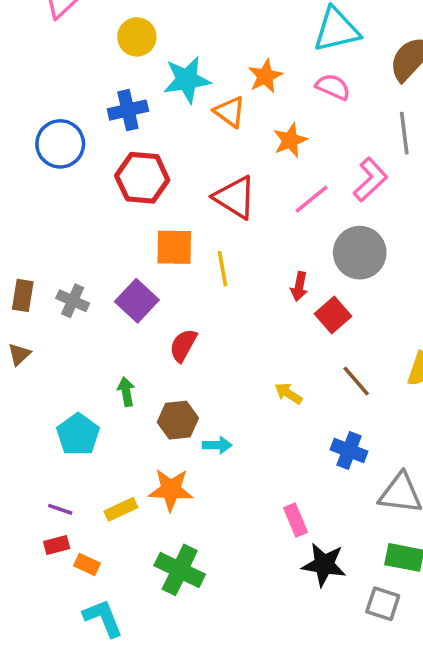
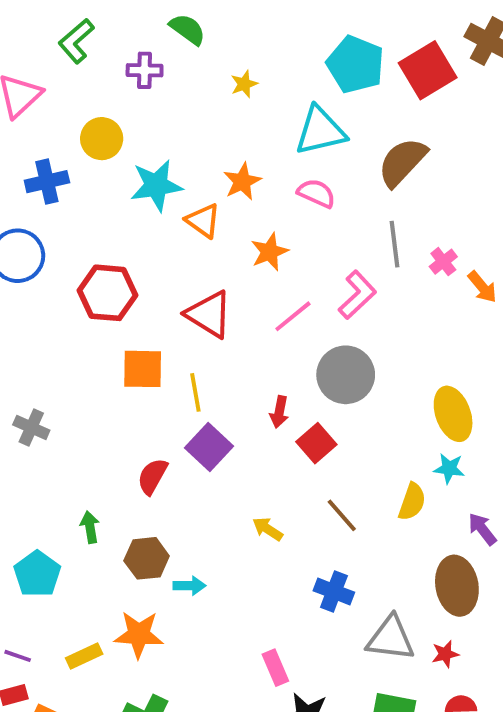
blue cross: (128, 110) -> (47, 182), moved
purple square: (137, 301) -> (209, 447), moved

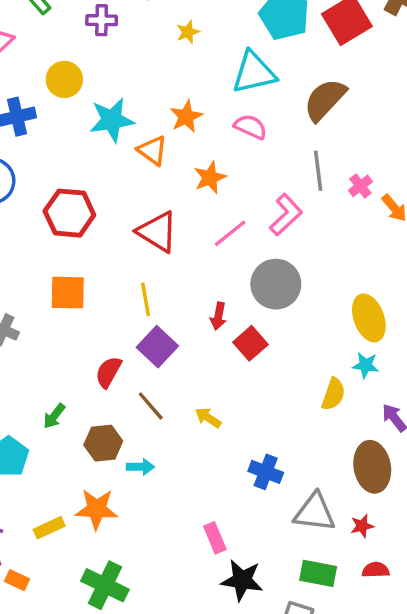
orange square: (143, 369) -> (68, 293), moved
brown line: (342, 515) -> (151, 406), moved
green arrow: (90, 527) -> (54, 416), turned -132

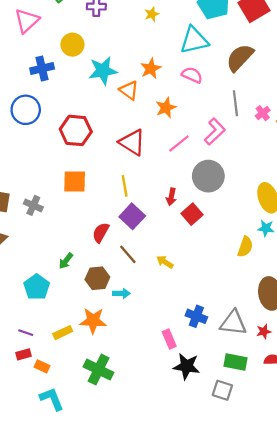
blue cross: (266, 472) -> (196, 316), moved

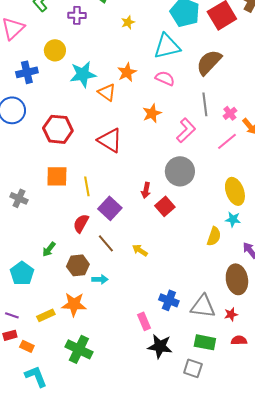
orange star: (166, 108) -> (152, 113), moved
pink line: (179, 143) -> (227, 141), moved
yellow line: (125, 186) -> (87, 186), moved

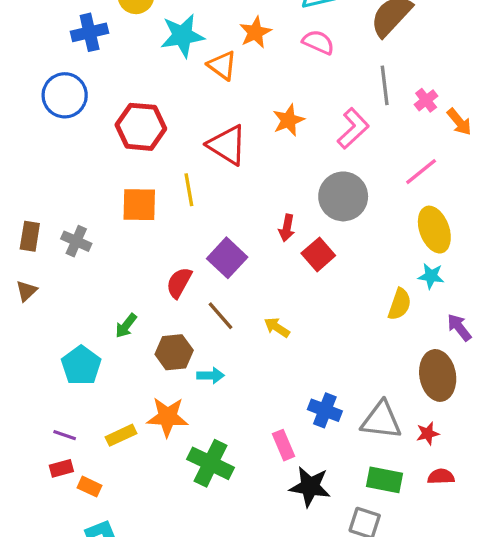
orange star: (152, 113) -> (288, 120), moved
pink line: (227, 141) -> (421, 172), moved
yellow line: (87, 186) -> (189, 190), moved
green cross: (79, 349) -> (211, 463), moved

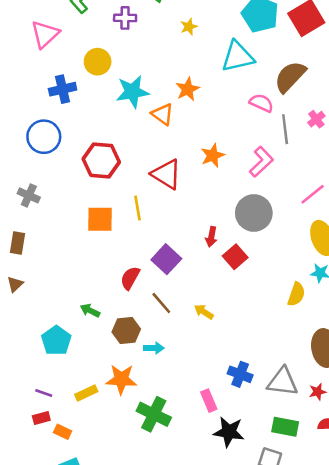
pink semicircle: (318, 42) -> (261, 103), moved
pink cross: (426, 100) -> (316, 119), moved
gray cross: (76, 241) -> (29, 195), moved
green arrow: (126, 326) -> (90, 311), turned 78

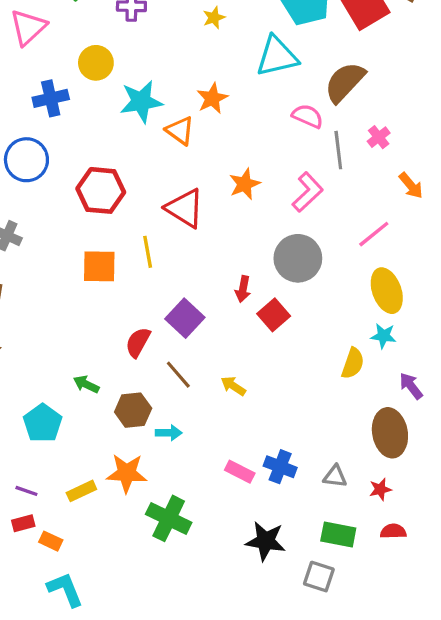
gray triangle: (283, 382) -> (335, 476), size x0.6
pink rectangle: (209, 401) -> (240, 472), moved, turned -40

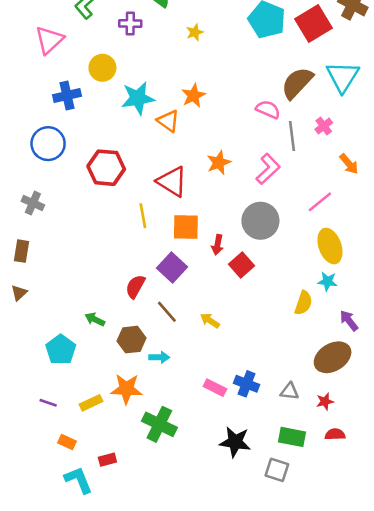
cyan triangle: (277, 56) -> (343, 77), moved, turned -45
orange square: (99, 266) -> (186, 227), moved
brown ellipse: (390, 433) -> (333, 357), turned 69
red rectangle: (23, 523) -> (107, 460), moved

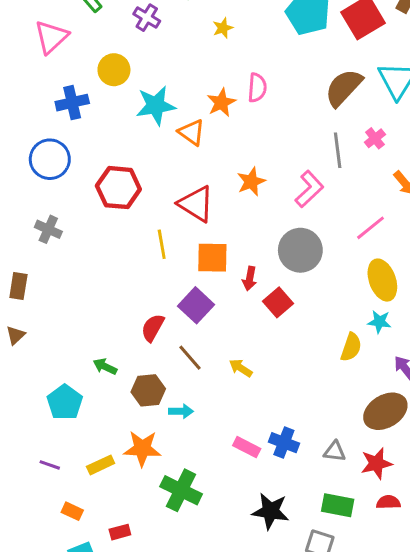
purple cross: (130, 24) -> (147, 18), turned 30
pink semicircle: (268, 109) -> (257, 88), moved, turned 70
gray cross: (33, 203) -> (48, 229), moved
red star: (325, 402) -> (376, 463), size x1.5

